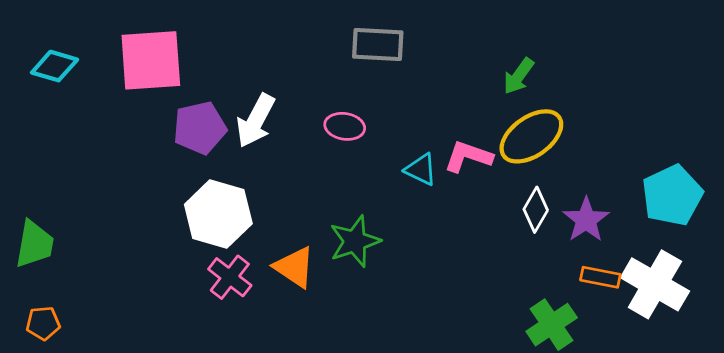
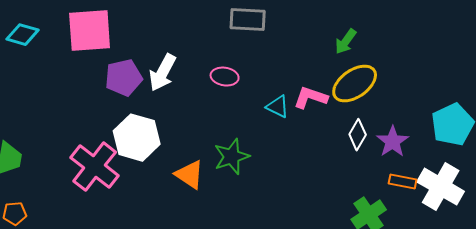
pink cross: (230, 277) -> (95, 167), moved, size x1.6

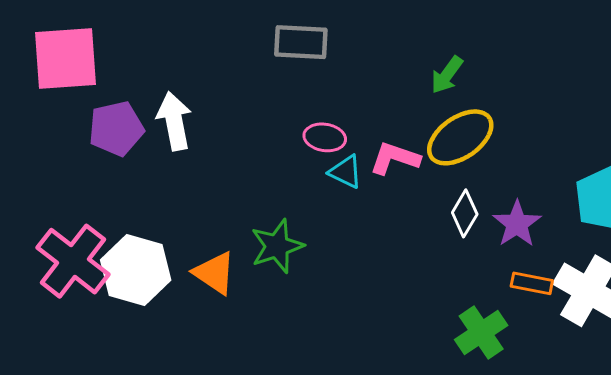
white arrow: (163, 73) -> (174, 121), turned 141
pink ellipse: (225, 77) -> (325, 137), moved
white hexagon: (137, 138) -> (136, 270), moved

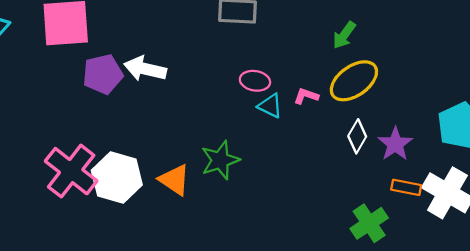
white arrow: (174, 121) -> (145, 69), turned -66
pink L-shape: (395, 158) -> (306, 96), size x0.7

